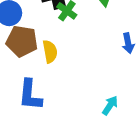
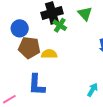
yellow semicircle: (50, 51) -> (49, 54), turned -77

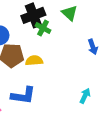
blue L-shape: (37, 85) -> (23, 95), turned -80

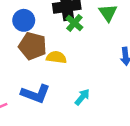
cyan arrow: (85, 96) -> (82, 97), moved

